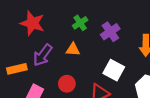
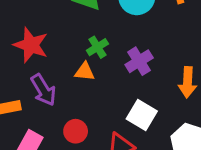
orange triangle: (73, 49) -> (85, 72), moved
purple arrow: (43, 55) -> (43, 90), turned -70

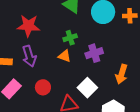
red star: (31, 45) -> (28, 26), turned -30
orange triangle: (85, 72) -> (65, 56), moved

